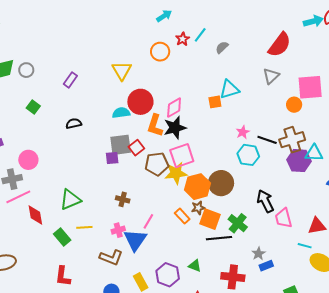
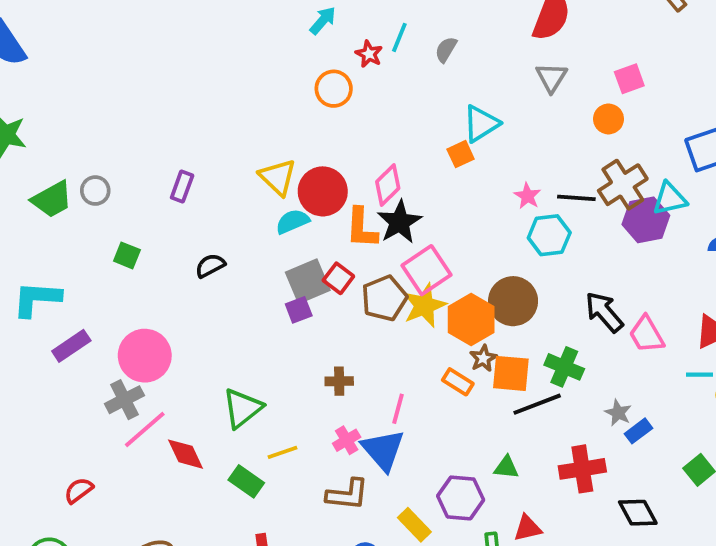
yellow triangle: (122, 71) -> (278, 177), moved
pink square: (310, 87) -> (629, 79), size x0.6
pink circle: (28, 160) -> (145, 356), size x1.4

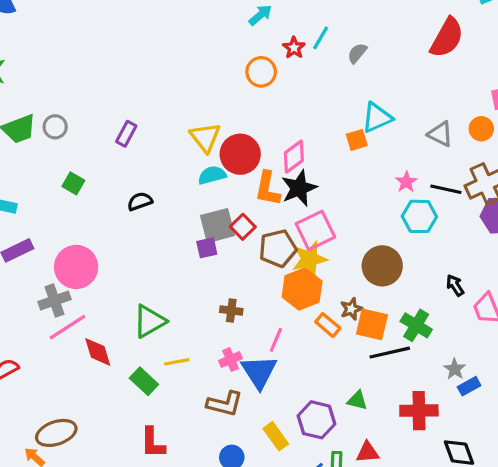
gray triangle: (551, 77) -> (440, 134), moved, turned -44
black arrow: (604, 312) -> (455, 285), size x0.6
orange hexagon: (471, 319) -> (302, 289), moved

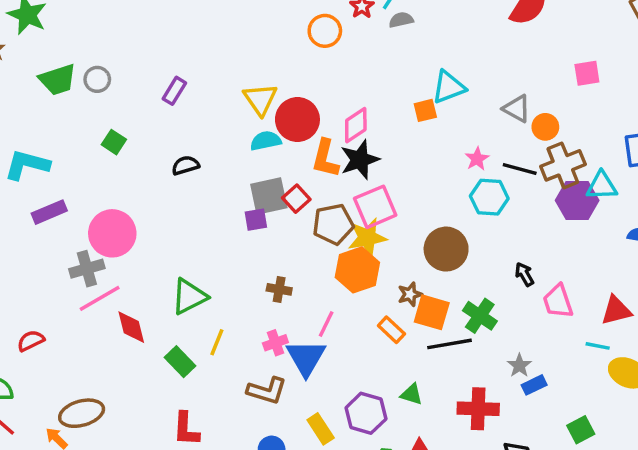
gray semicircle: (357, 53) -> (401, 20), moved, turned 35
orange circle: (481, 129) -> (545, 127), moved
orange rectangle: (328, 325) -> (391, 330), moved
yellow line: (177, 362) -> (217, 342), turned -60

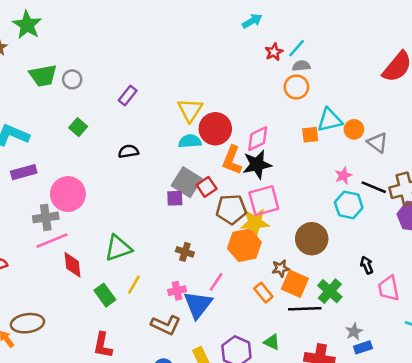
orange circle: (325, 31) -> (296, 87), moved
orange circle: (545, 127) -> (354, 129), moved
gray square: (269, 196) -> (187, 182), turned 36

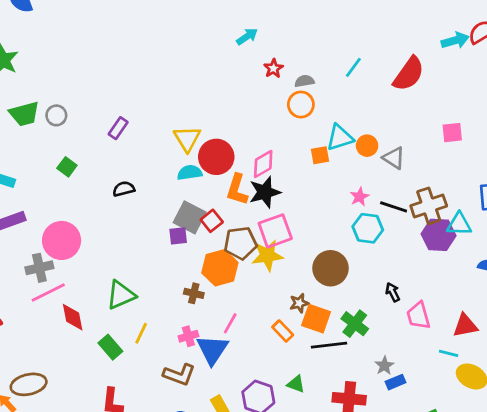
cyan line: (297, 48) -> (353, 67), moved
orange hexagon: (244, 245) -> (220, 268), moved

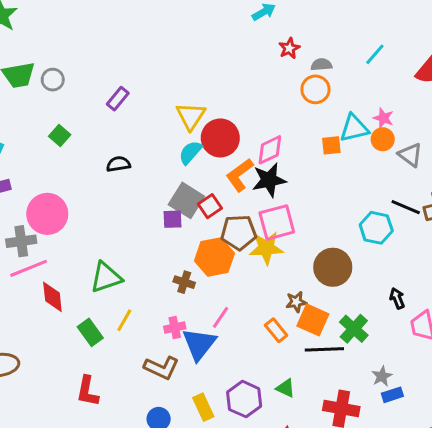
cyan semicircle: (190, 173) -> (190, 152), turned -45
orange L-shape: (237, 190) -> (240, 175), turned 32
pink star: (360, 197) -> (383, 118), moved, turned -30

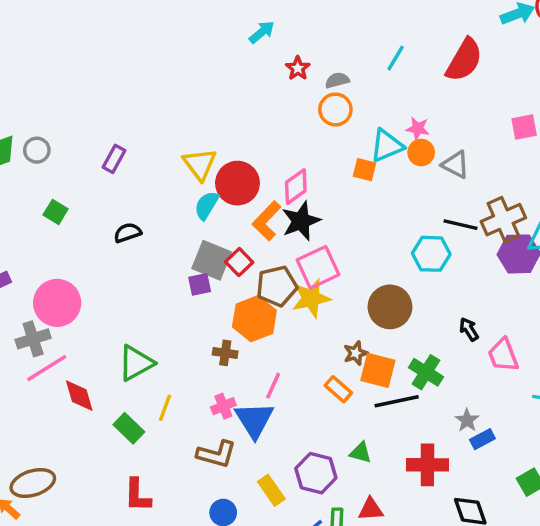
orange square: (331, 145) -> (364, 170), turned 30

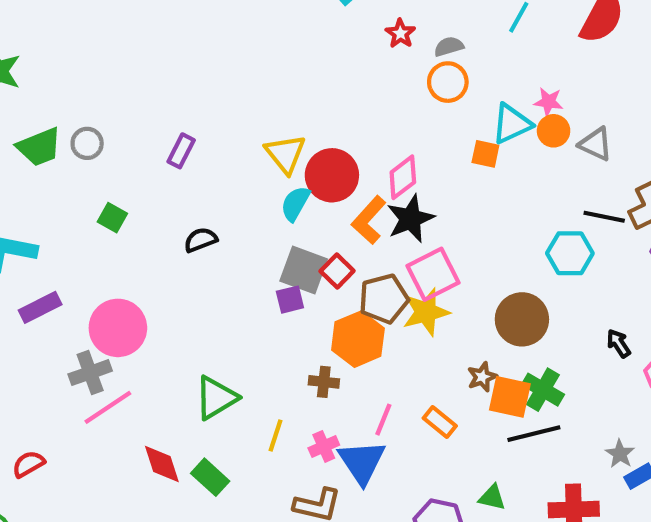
green cross: (426, 372) -> (543, 390), moved
orange rectangle: (338, 389) -> (440, 422), moved
red diamond: (79, 396) -> (162, 464), moved
yellow line: (165, 408) -> (276, 435), moved

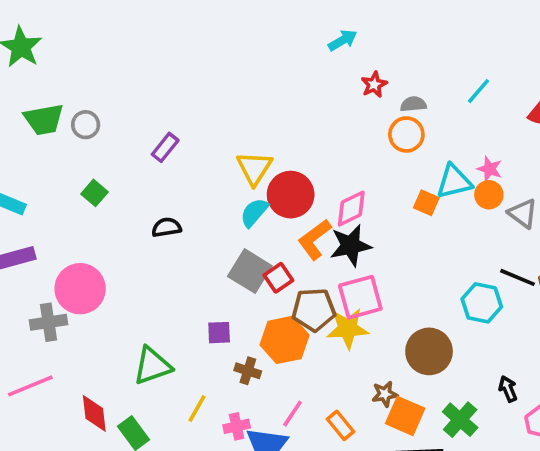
purple square: (290, 300) -> (219, 333), moved
green cross: (543, 390) -> (460, 420), moved
pink line: (108, 407) -> (30, 386), moved

